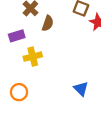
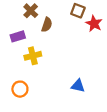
blue triangle: (81, 89) -> (78, 86), turned -32

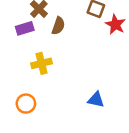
purple rectangle: (18, 36) -> (25, 28), moved

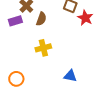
yellow cross: (41, 63) -> (43, 48), moved

